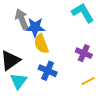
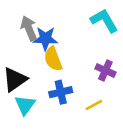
blue cross: (48, 71) -> (61, 92), turned -36
yellow line: (88, 81) -> (94, 105), moved

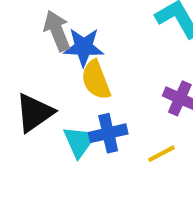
cyan triangle: (25, 105) -> (79, 141), moved

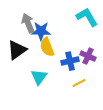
black triangle: (34, 113) -> (17, 50), moved
blue cross: (108, 133) -> (70, 61), moved

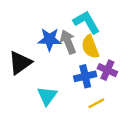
cyan L-shape: (87, 17) -> (86, 22), moved
gray arrow: (28, 23) -> (68, 42), moved
yellow semicircle: (47, 47) -> (90, 47), moved

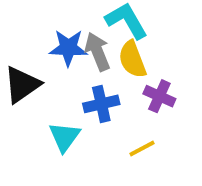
blue cross: (85, 76) -> (101, 104), moved

